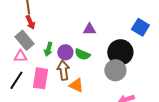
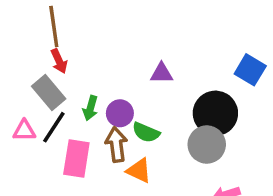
green semicircle: (82, 54) -> (146, 132), moved
pink triangle: (20, 56) -> (24, 131), moved
black line: (16, 80) -> (54, 127), moved

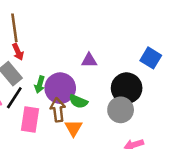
purple circle: (120, 113) -> (60, 88), size x1.6
orange triangle: (139, 171) -> (73, 128), turned 36

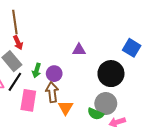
purple circle: (60, 88) -> (54, 74), size x0.6
green semicircle: (78, 101) -> (95, 114), moved
gray circle: (121, 110) -> (106, 104), moved

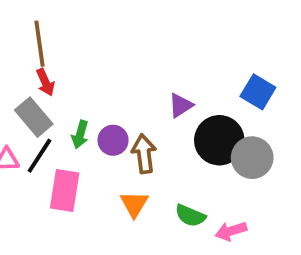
purple triangle: (79, 50) -> (181, 105), moved, turned -32
brown arrow: (52, 92) -> (144, 154), moved
gray circle: (106, 104) -> (252, 158), moved

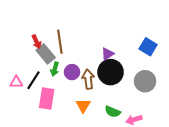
brown line: (40, 44) -> (60, 42), moved
gray rectangle: (34, 117) -> (46, 54), moved
black circle: (219, 140) -> (111, 72), moved

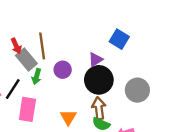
blue square: (148, 47) -> (119, 39), moved
purple circle: (72, 72) -> (63, 70), moved
brown arrow: (88, 79) -> (99, 108), moved

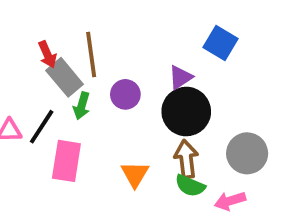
gray circle: (137, 90) -> (247, 153), moved

